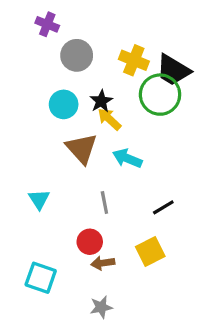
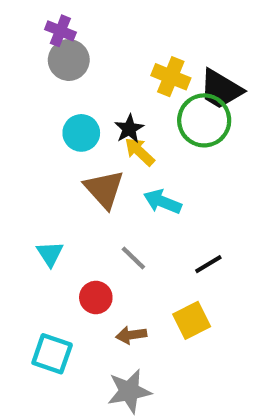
gray circle: (77, 55) -> (69, 60), moved
gray line: (104, 202) -> (133, 258), turned -35
red circle: (90, 242) -> (96, 297), moved
gray star: (101, 307) -> (129, 391), size x1.5

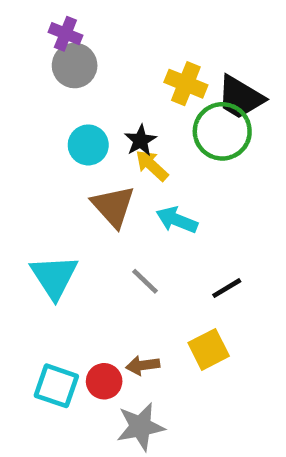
cyan triangle: (50, 254) -> (54, 277), size x1.6
red circle: (96, 297) -> (104, 381), moved

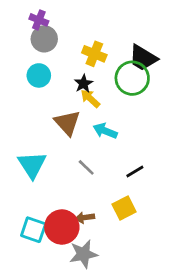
yellow cross: (186, 84) -> (94, 54), moved
cyan circle: (88, 145) -> (39, 75), moved
red circle: (104, 381) -> (62, 227), size x1.6

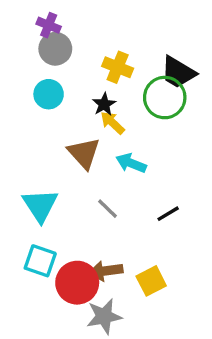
yellow square: (124, 208) -> (151, 281), moved
brown arrow: (85, 218) -> (106, 271), size x1.4
cyan square: (33, 230) -> (40, 261), moved

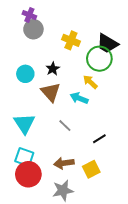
cyan circle: (49, 94) -> (25, 74), moved
black star: (104, 104) -> (53, 69), moved
yellow arrow: (113, 123) -> (90, 82), moved
black line: (168, 214) -> (99, 139), moved
red circle: (77, 283) -> (28, 174), moved

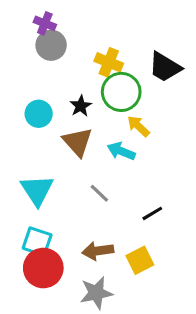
green circle: (99, 59) -> (121, 92), moved

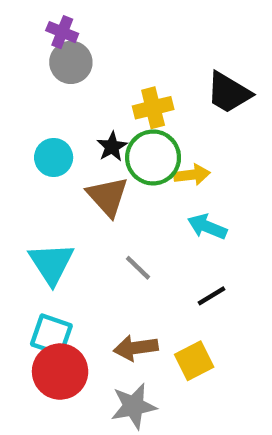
yellow cross: (109, 62) -> (153, 108), moved, turned -36
green circle: (121, 92) -> (153, 157), moved
yellow arrow: (138, 126) -> (192, 175), turned 130
cyan arrow: (121, 151) -> (207, 227), moved

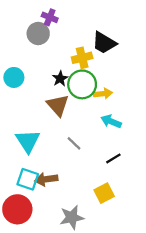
purple cross: (62, 32) -> (50, 17), moved
black trapezoid: (229, 93) -> (104, 43), moved
cyan circle: (54, 157) -> (14, 77), moved
brown arrow: (136, 348) -> (46, 179), moved
red circle: (60, 372) -> (17, 209), moved

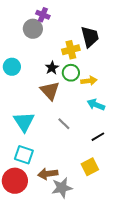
black trapezoid: (104, 43) -> (90, 37), turned -135
green circle: (82, 84) -> (71, 73), size x0.7
brown arrow: (46, 179) -> (48, 174), moved

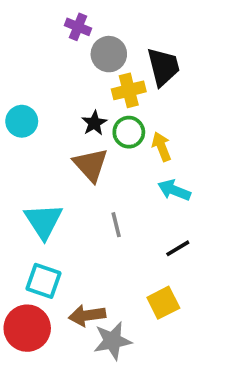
gray circle: (33, 29) -> (109, 54), moved
yellow arrow: (89, 81) -> (161, 147), turned -105
gray line: (64, 124) -> (116, 225), turned 32

